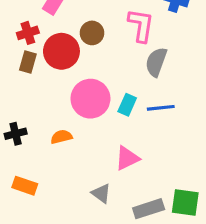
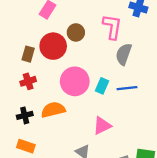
red cross: (28, 33) -> (28, 81), moved
black cross: (16, 134) -> (25, 115), moved
orange semicircle: (61, 137) -> (53, 110), size x1.5

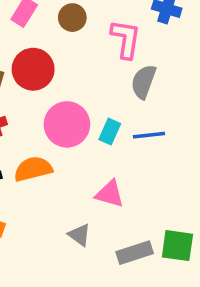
brown circle: (76, 32) -> (72, 18), moved
pink triangle: (102, 126) -> (110, 194), turned 42

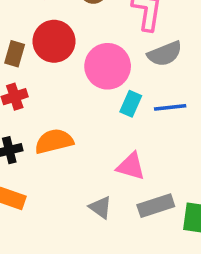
gray semicircle: (144, 82) -> (165, 54), turned -132
pink circle: (67, 124) -> (108, 66), moved
gray rectangle: (135, 253) -> (156, 206), moved

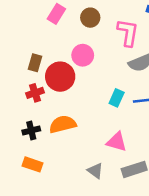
red circle: (54, 41) -> (60, 77), moved
pink circle: (108, 66) -> (83, 55), moved, size x0.7

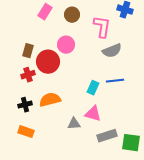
cyan rectangle: (117, 98) -> (93, 88), moved
gray triangle: (95, 171) -> (74, 124), moved, turned -40

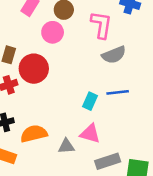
pink circle: (66, 45) -> (53, 32), moved
orange semicircle: (50, 100) -> (34, 134), moved

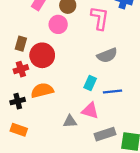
gray semicircle: (114, 55) -> (107, 55), moved
blue line: (118, 92) -> (112, 91), moved
orange semicircle: (34, 134) -> (42, 90), moved

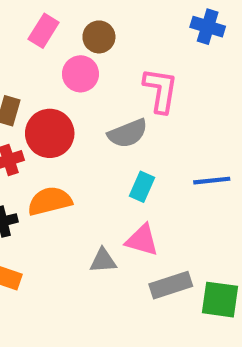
pink L-shape: (100, 18) -> (160, 90), moved
gray semicircle: (107, 55) -> (128, 133), moved
blue line: (112, 91) -> (212, 181), moved

